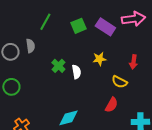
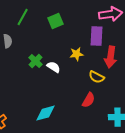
purple rectangle: (105, 27) -> (97, 36), moved, turned 60
red arrow: (133, 62) -> (111, 57), size x1.5
white semicircle: (76, 72) -> (54, 67), turned -48

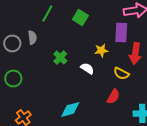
green square: (56, 21) -> (80, 17), turned -35
white semicircle: (54, 67) -> (87, 68), moved

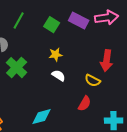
purple rectangle: (121, 32) -> (79, 21), moved, turned -66
yellow star: (101, 50) -> (56, 55), moved
green cross: (60, 57) -> (17, 68), moved, size x1.5

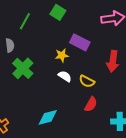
purple rectangle: (79, 21) -> (80, 42), moved
green square: (52, 25) -> (58, 12), moved
yellow semicircle: (93, 81) -> (87, 81), moved

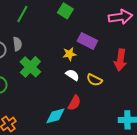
green line: (25, 21) -> (22, 14), moved
red semicircle: (91, 104) -> (74, 103), moved

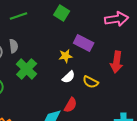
green line: (22, 14) -> (19, 16), turned 42
white semicircle: (72, 75) -> (69, 77), turned 104

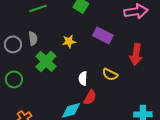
yellow star: (66, 56) -> (69, 41), moved
white semicircle: (69, 77) -> (83, 78), moved, turned 136

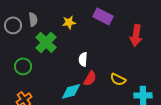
yellow semicircle: (110, 74) -> (118, 79), moved
green circle: (14, 79) -> (23, 66), moved

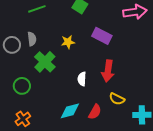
red arrow: (136, 35) -> (108, 71), moved
red semicircle: (90, 78) -> (95, 112), moved

